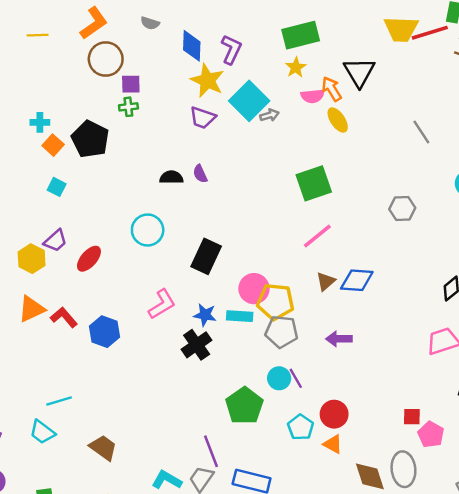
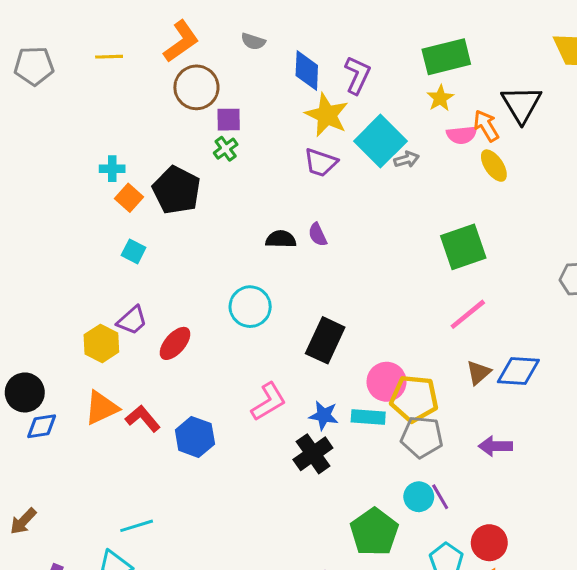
green cross: (128, 107) -> (226, 149), turned -30

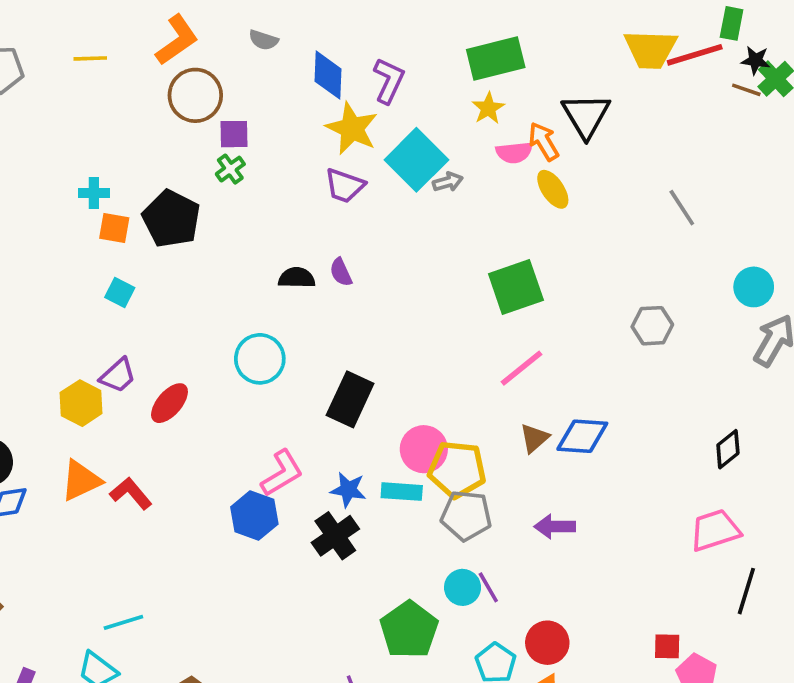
orange square: (129, 198) -> (114, 228), turned -32
blue hexagon: (195, 437) -> (254, 516), moved

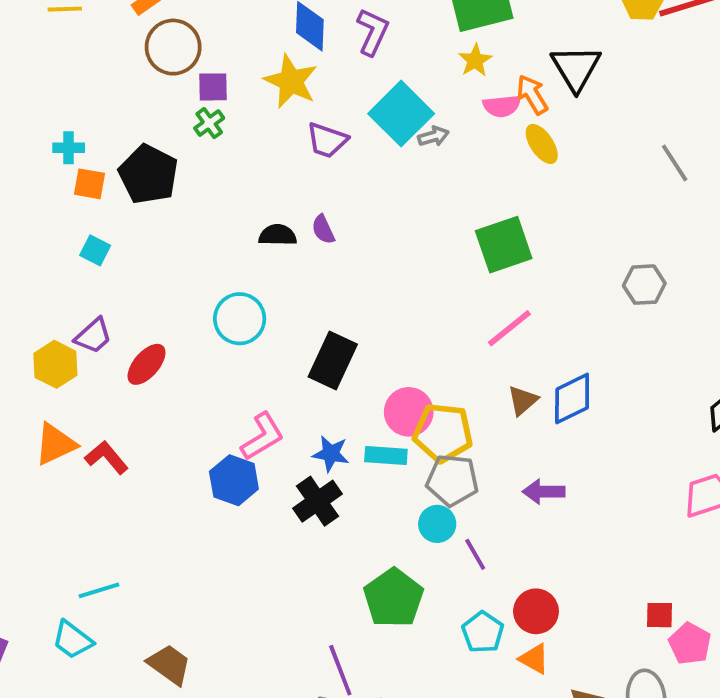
yellow star: (352, 128) -> (291, 81), moved
blue diamond: (582, 436) -> (572, 399), turned -30
cyan circle: (463, 587) -> (437, 524), moved

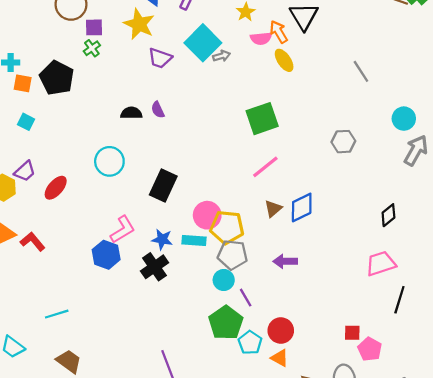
cyan line: (99, 590) -> (57, 314), moved
green pentagon: (393, 598) -> (226, 323), moved

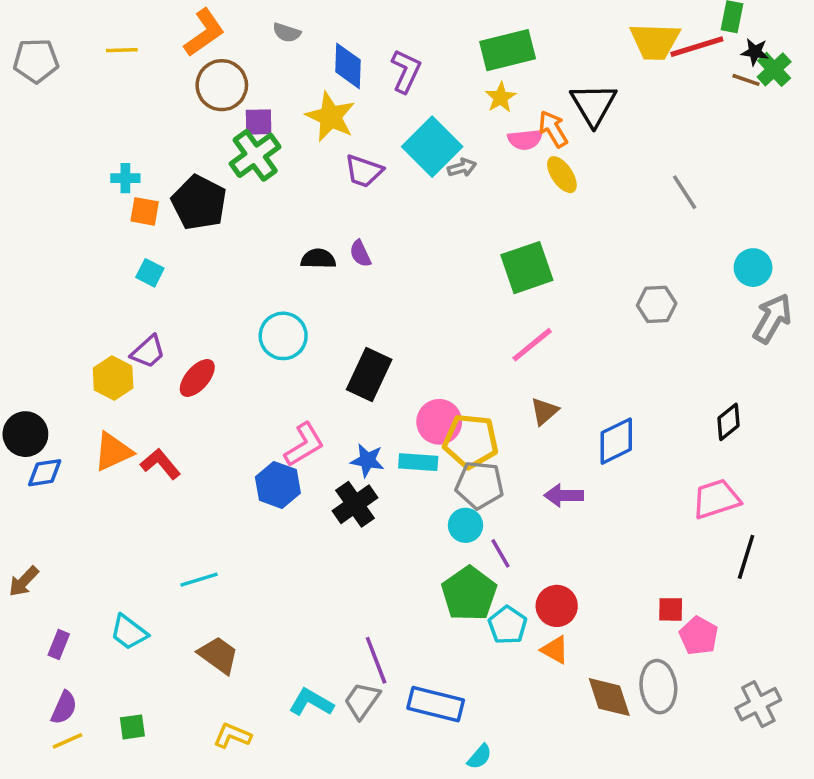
green cross: (92, 48) -> (255, 155), size x1.8
blue diamond: (302, 208) -> (616, 441), moved

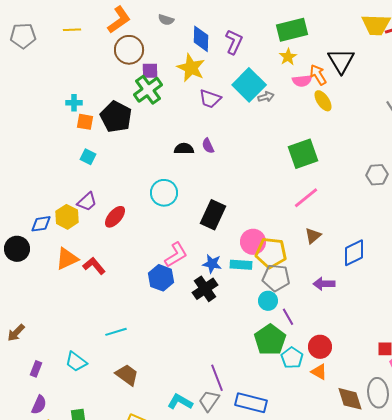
blue diamond: (45, 473) -> (41, 224), moved

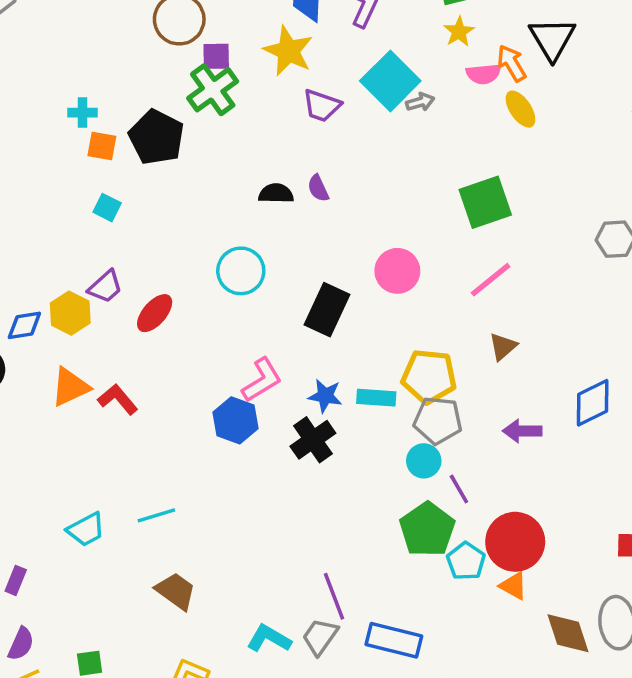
pink circle: (253, 242) -> (397, 271), moved
blue diamond: (354, 253) -> (593, 403), moved
red circle: (320, 347) -> (515, 542), size x1.4
cyan trapezoid: (76, 362) -> (86, 529), moved, turned -65

